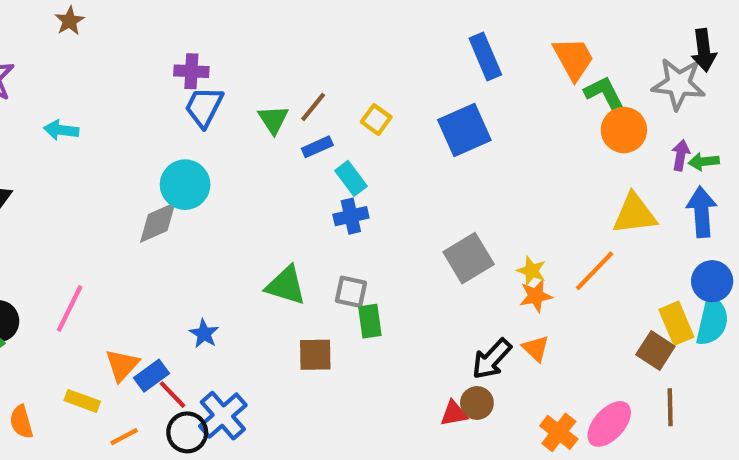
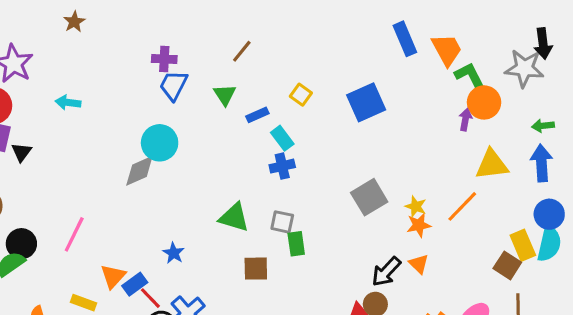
blue rectangle: (485, 57) -> (405, 39), moved
brown line: (313, 107) -> (242, 51), moved
purple arrow: (681, 155) -> (465, 120), moved

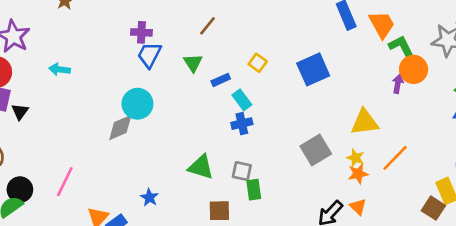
yellow triangle: (492, 165) -> (365, 122), moved

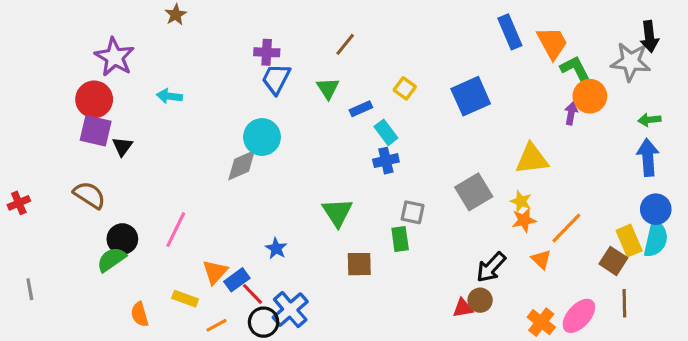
orange line: (395, 158) -> (566, 228), moved
green triangle: (201, 167) -> (337, 212), turned 40
gray square: (242, 171) -> (413, 212), moved
orange triangle: (358, 207) -> (541, 259), moved

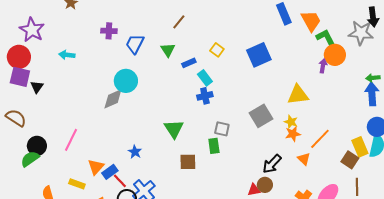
purple cross: (267, 52) -> (109, 31), moved
green arrow: (649, 120) -> (373, 78), moved

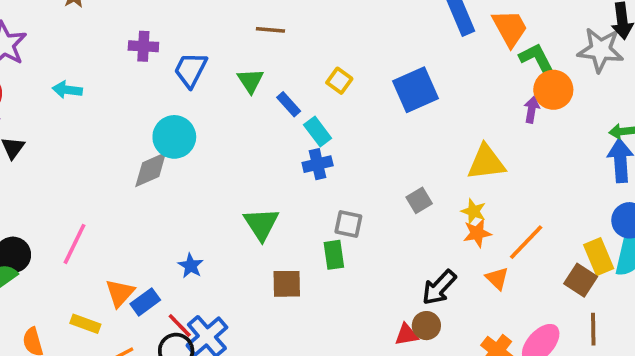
brown line: (179, 22) -> (270, 30), turned 56
blue rectangle: (189, 63) -> (289, 104), turned 72
gray square: (261, 116) -> (419, 200), size x0.6
red line: (120, 181) -> (180, 326), moved

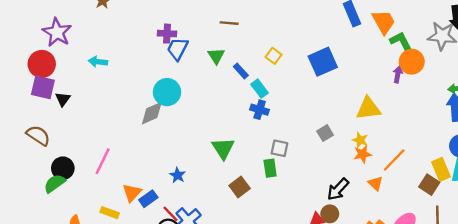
purple cross: (143, 46) -> (167, 34), moved
blue cross: (318, 164) -> (260, 110), turned 30
brown square: (287, 284) -> (240, 187), turned -36

